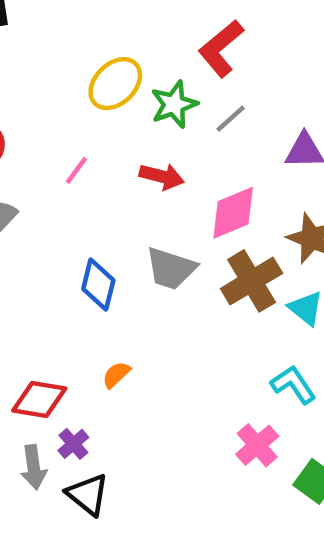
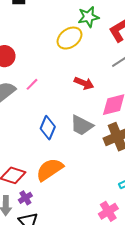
green star: (174, 104) -> (88, 17), moved
pink line: (76, 170) -> (32, 84), moved
orange semicircle: (116, 375) -> (50, 170), size x2.0

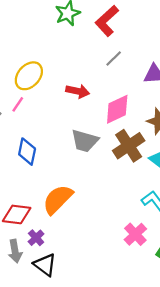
yellow ellipse: (69, 38) -> (29, 76), moved
blue diamond: (48, 128) -> (27, 152), moved

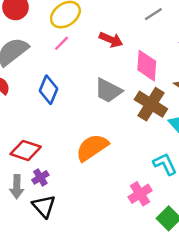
pink line: (18, 104) -> (62, 43), moved
pink diamond: (117, 109) -> (147, 66), turned -72
brown cross: (129, 146) -> (151, 104), turned -36
orange semicircle: (58, 199) -> (92, 148), moved

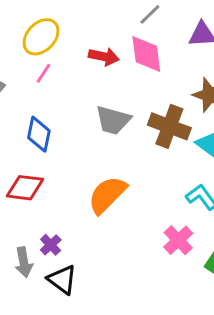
pink diamond: (147, 66) -> (146, 54), moved
red diamond: (26, 150) -> (25, 188), moved

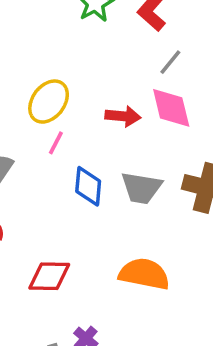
blue diamond: (39, 134) -> (88, 186), moved
orange semicircle: (107, 195) -> (144, 274), turned 63

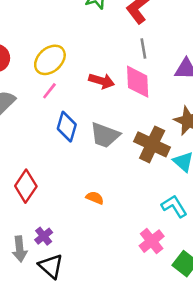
gray line: (170, 62) -> (143, 49), turned -60
orange semicircle: (144, 274) -> (95, 198), size x0.5
red diamond: (49, 276) -> (26, 186), turned -68

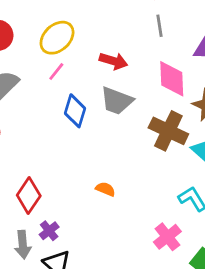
pink diamond: (138, 82) -> (172, 79), moved
gray trapezoid: (105, 135) -> (117, 101), moved
red diamond: (26, 186) -> (29, 196), moved

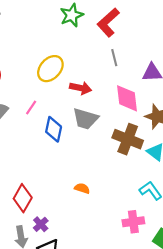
yellow ellipse: (57, 38) -> (50, 69), moved
pink line: (56, 72) -> (31, 108), moved
pink cross: (167, 237) -> (133, 222), turned 35

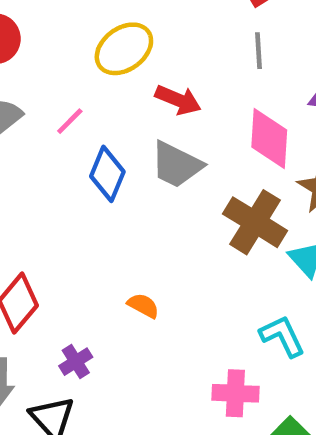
purple cross: (41, 224) -> (76, 362), moved

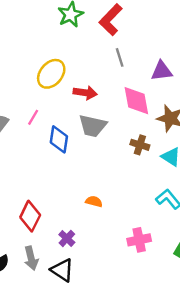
brown cross: (255, 222) -> (140, 145), size x0.6
pink cross: (235, 393) -> (139, 240), moved

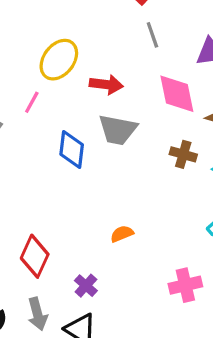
pink line: (33, 117) -> (32, 102), moved
orange semicircle: (94, 201) -> (122, 234), turned -35

